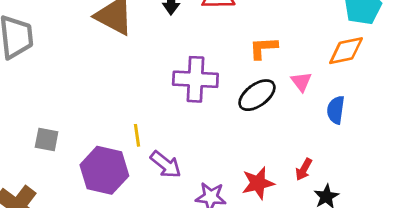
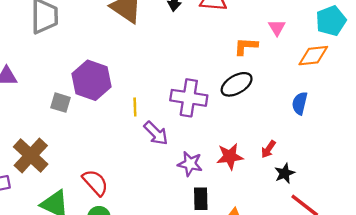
purple cross: (195, 79) -> (189, 98), moved
pink triangle: (301, 82) -> (277, 27), moved
purple hexagon: (104, 170) -> (92, 80), moved

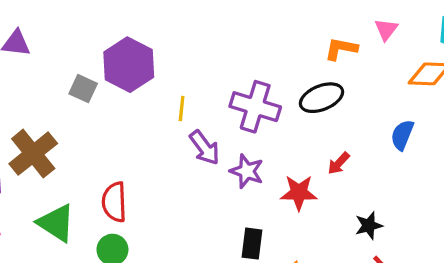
red arrow: (268, 149) -> (339, 163), moved
purple star: (190, 164) -> (247, 171), moved
red semicircle: (95, 183) -> (114, 202), turned -148

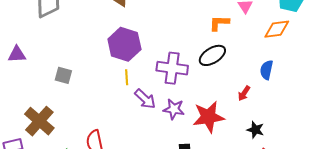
purple hexagon: (129, 65) -> (124, 44), moved
red arrow: (339, 163) -> (244, 93), moved
red star: (299, 193) -> (208, 117), size x1.4
black star: (369, 226) -> (255, 130), turned -30

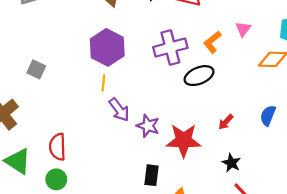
orange L-shape: (219, 23) -> (212, 42), turned -50
purple cross: (172, 68) -> (170, 47), moved, turned -32
blue semicircle: (266, 70) -> (268, 115), moved

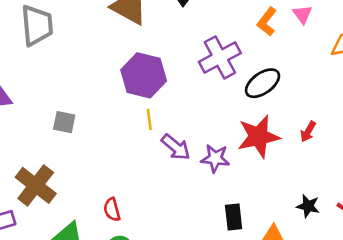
orange L-shape: (212, 42) -> (267, 22), moved
red star: (184, 140) -> (259, 137), moved
red semicircle: (58, 147) -> (112, 210), size x0.7
black star: (231, 163) -> (308, 206), moved

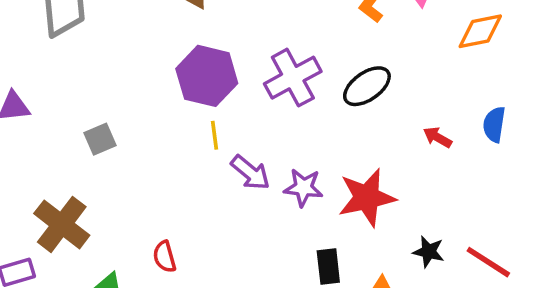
purple cross: (220, 57) -> (293, 78), moved
gray square: (64, 122) -> (100, 139), turned -35
red arrow: (308, 132) -> (437, 137), moved, turned 90
red star: (259, 137) -> (367, 198), moved

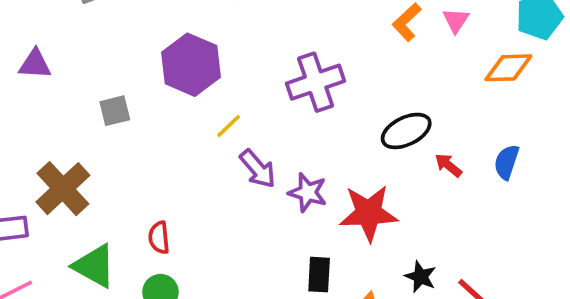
purple hexagon: (207, 76) -> (191, 65), moved
black ellipse: (367, 86) -> (406, 131), moved
yellow line: (214, 135) -> (229, 126), turned 44

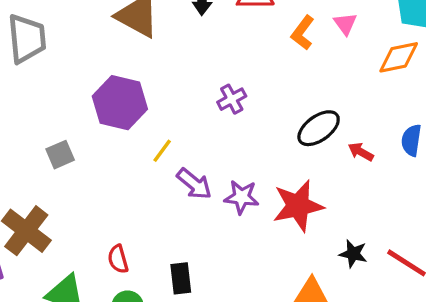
purple cross: (316, 82) -> (232, 99), size x0.6
black rectangle: (319, 275) -> (181, 278), moved

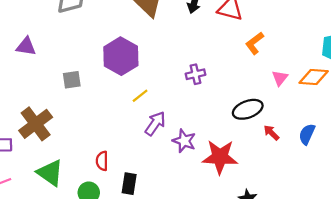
pink triangle: (345, 24) -> (280, 78), moved
purple arrow: (194, 184) -> (155, 123), turned -110
red semicircle: (118, 259) -> (102, 161), moved

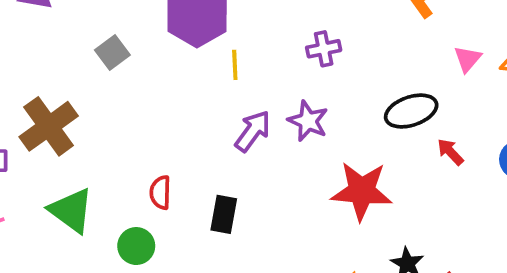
gray square: (72, 80) -> (112, 53), turned -30
yellow line: (140, 96) -> (235, 65), moved, turned -56
purple star: (184, 141) -> (308, 121), moved
black rectangle: (129, 184) -> (224, 214), moved

